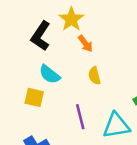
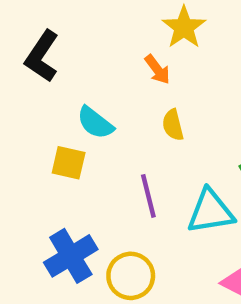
yellow star: (71, 19) -> (184, 27), moved
black L-shape: (41, 36) -> (42, 56), moved

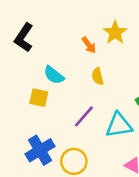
yellow star: (184, 27) -> (115, 33), moved
purple line: (148, 196) -> (84, 116), turned 55

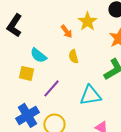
purple line: (84, 116) -> (51, 88), moved

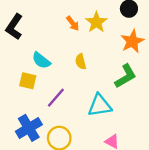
orange arrow: (66, 31) -> (73, 23), moved

